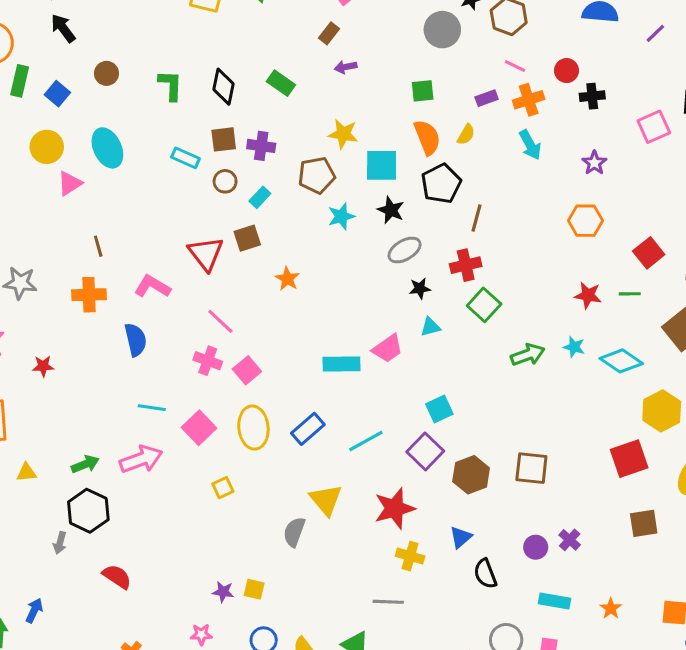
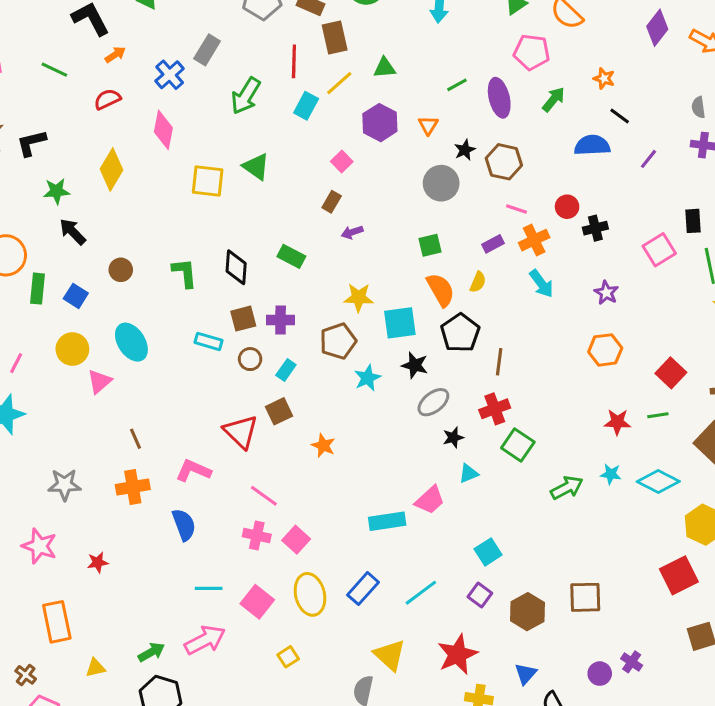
purple square: (425, 451) -> (480, 595), size x0.7

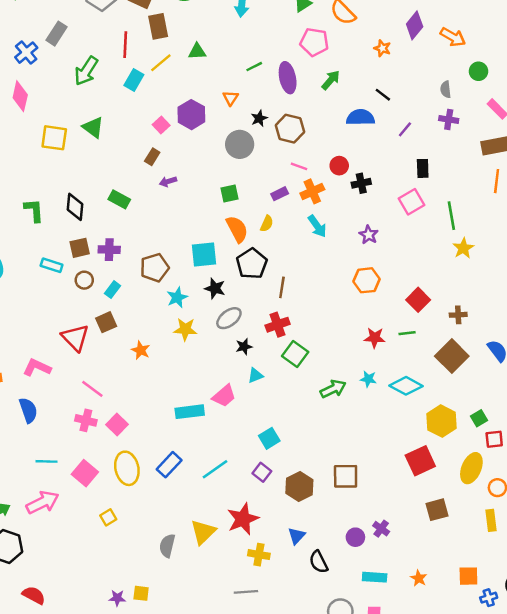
orange star: (604, 78) -> (382, 48), moved
purple hexagon: (380, 123) -> (191, 115), moved
black rectangle: (693, 221) -> (423, 168), moved
yellow star: (359, 298) -> (185, 329), moved
yellow triangle: (390, 655) -> (203, 532), moved, turned 32

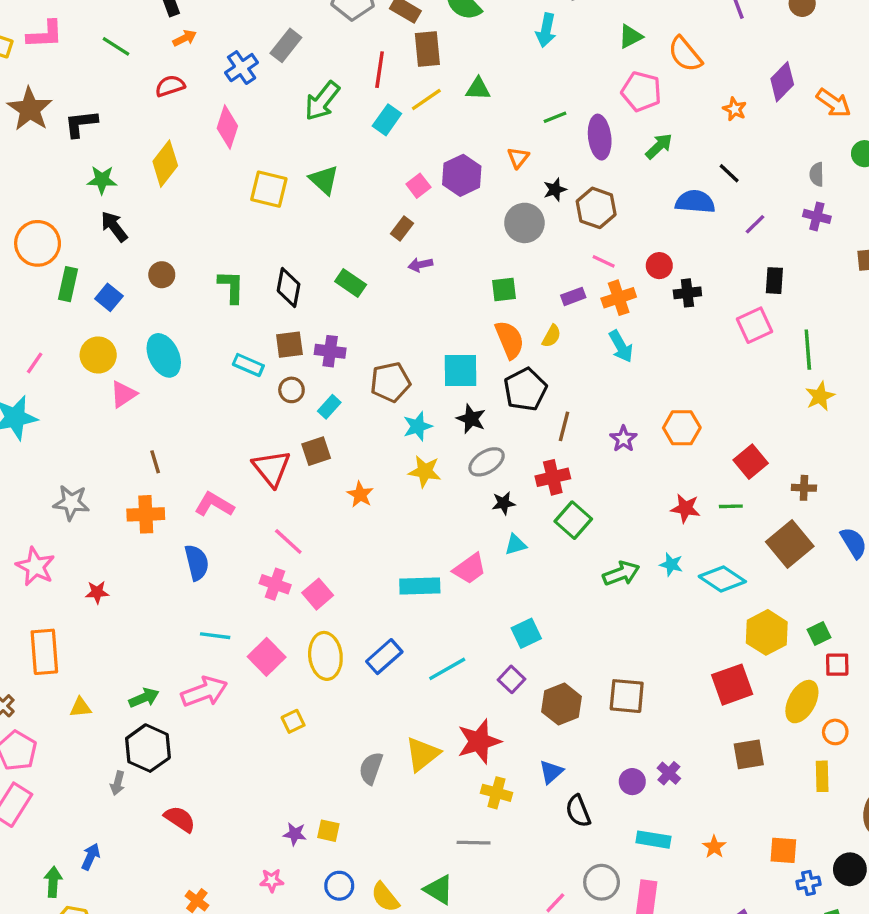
purple star: (369, 235) -> (623, 439), moved

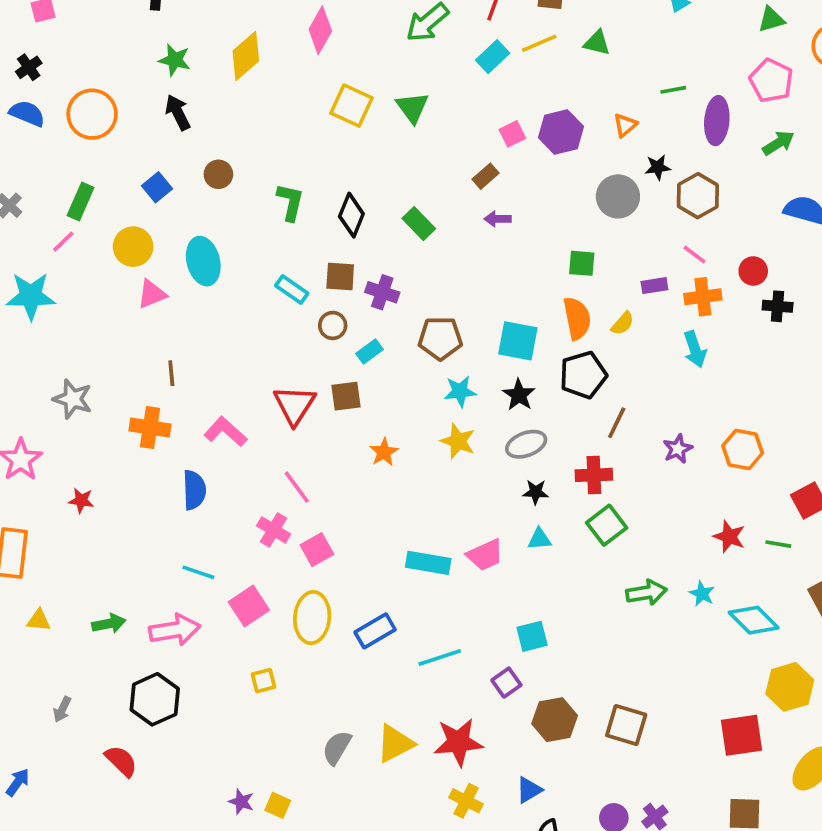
green rectangle: (68, 284) -> (81, 201), moved
black hexagon: (148, 748) -> (155, 699), moved

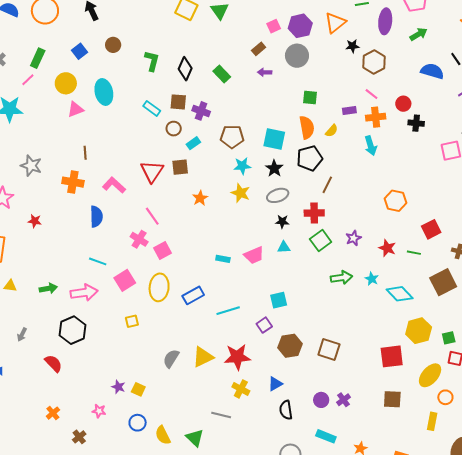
orange triangle: (625, 125) -> (335, 23), size x1.6
gray circle: (618, 196) -> (297, 56), moved
purple star: (678, 449) -> (353, 238), moved
cyan rectangle: (428, 563) -> (223, 259), size x0.6

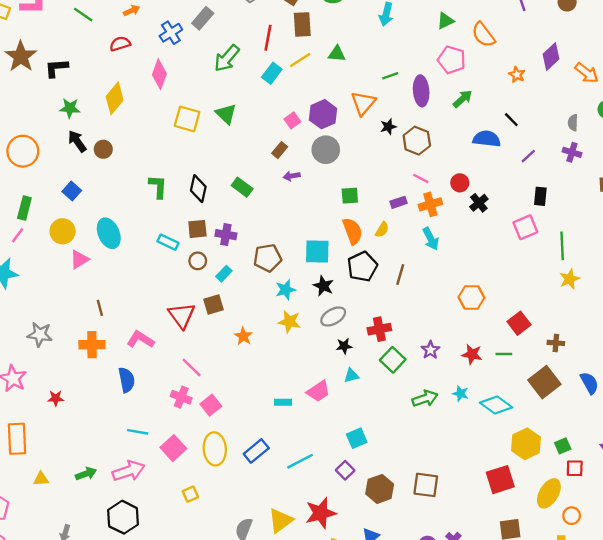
brown circle: (113, 45) -> (103, 149), moved
black cross: (416, 123) -> (479, 203), turned -35
brown line: (327, 185) -> (400, 274), moved

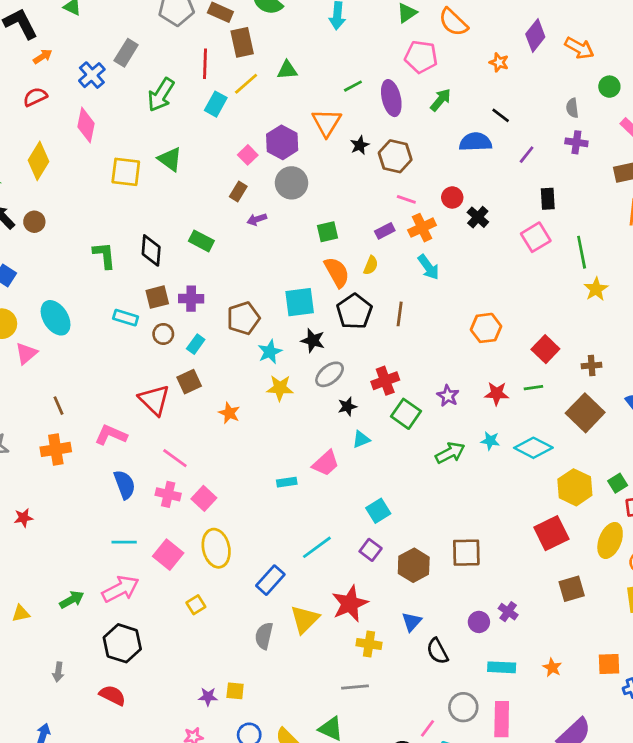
blue semicircle: (127, 380) -> (125, 485), moved
blue rectangle: (256, 451) -> (270, 580), moved

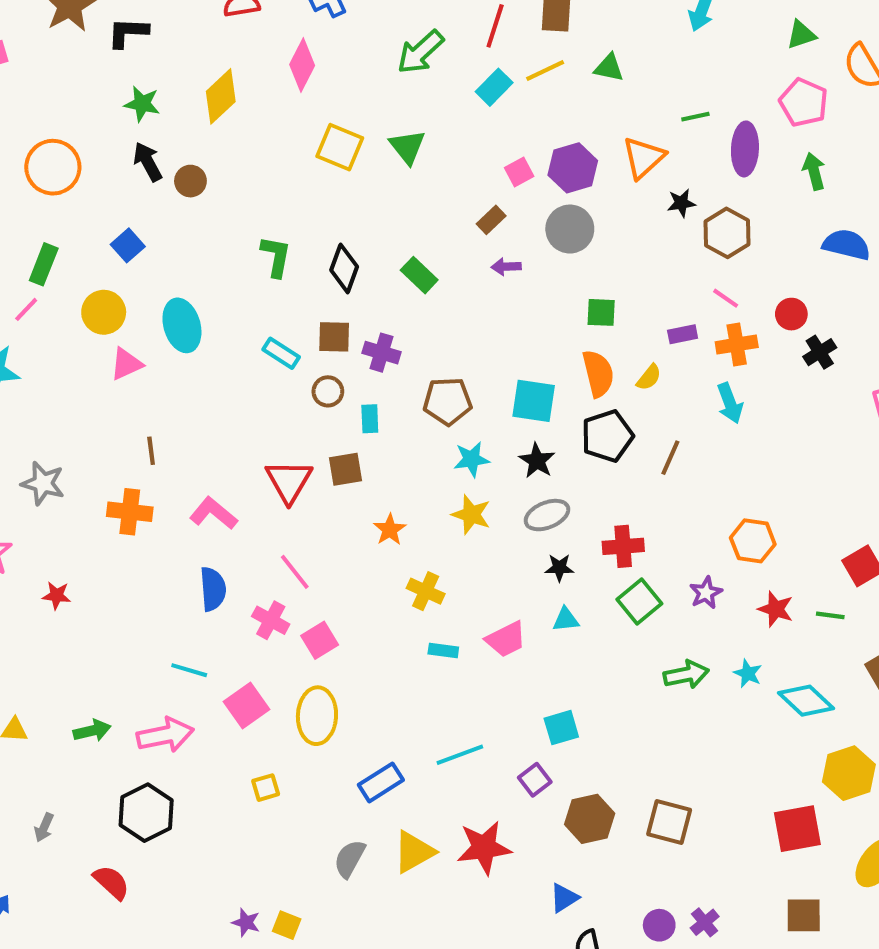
green arrow: (441, 100) -> (814, 171), turned -70
orange hexagon: (486, 328) -> (753, 541), moved
cyan rectangle: (196, 344) -> (370, 419), turned -54
yellow cross: (369, 644) -> (426, 591), moved

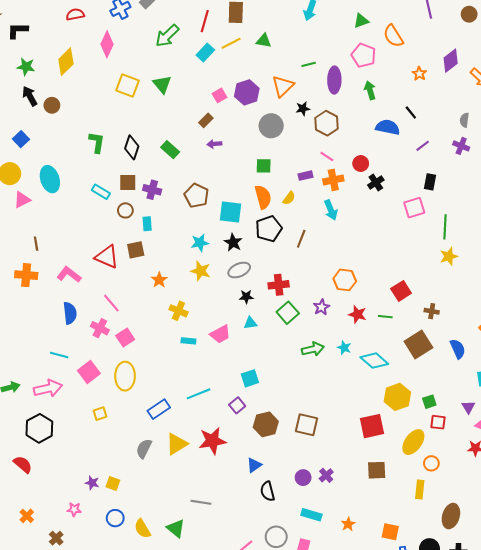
gray circle: (570, 229) -> (271, 126), moved
brown pentagon: (448, 401) -> (196, 196), moved, turned 30
red triangle: (289, 481) -> (107, 257), turned -35

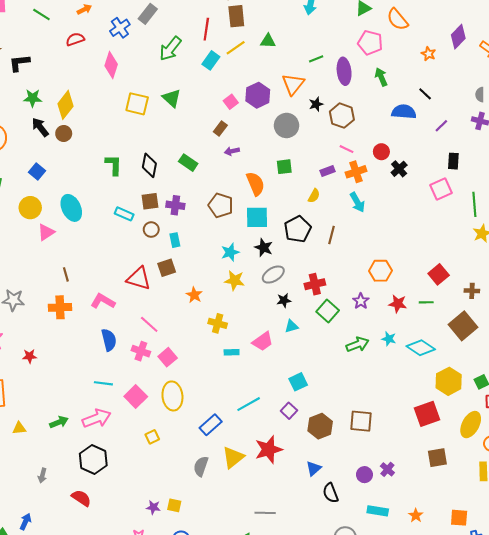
yellow diamond: (66, 62) -> (66, 105), moved
orange semicircle: (263, 197) -> (255, 184), moved

